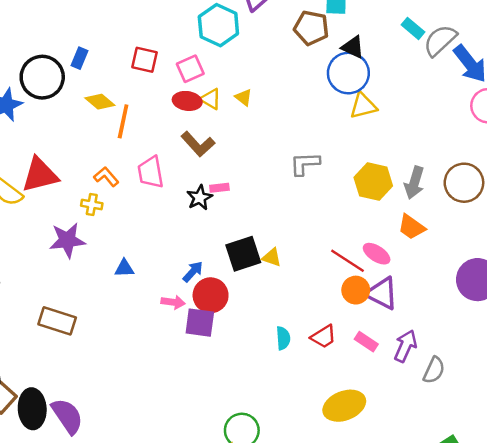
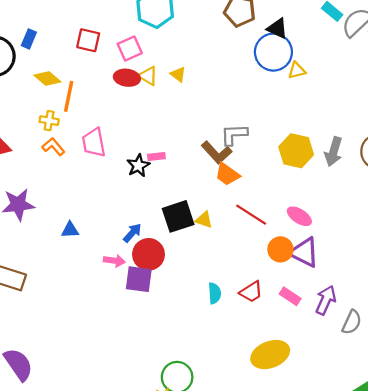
yellow triangle: (363, 106) -> (297, 70), moved, size x0.7
brown L-shape: (198, 144) -> (217, 153), moved
yellow cross: (92, 204) -> (49, 121), moved
orange trapezoid: (411, 227) -> (227, 174), moved
red line: (347, 261) -> (251, 215), moved

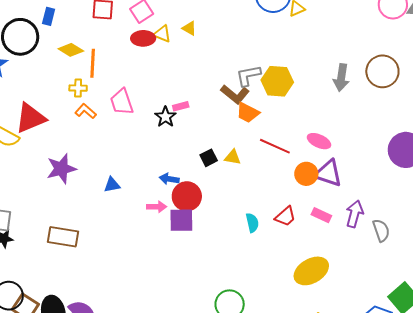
yellow hexagon: (296, 151) -> (277, 81), moved
black square: (178, 216) -> (209, 158), size x0.6
blue arrow: (132, 233) -> (169, 179), turned -114
gray semicircle: (352, 322) -> (381, 230), turned -35

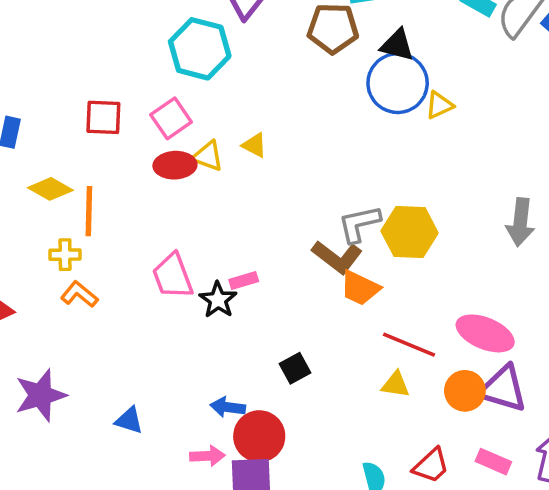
pink trapezoid: (122, 102) -> (173, 276), moved
pink ellipse: (319, 141) -> (485, 333), size x1.4
yellow triangle: (233, 157) -> (396, 385), moved
blue triangle: (112, 185) -> (129, 420), turned 30

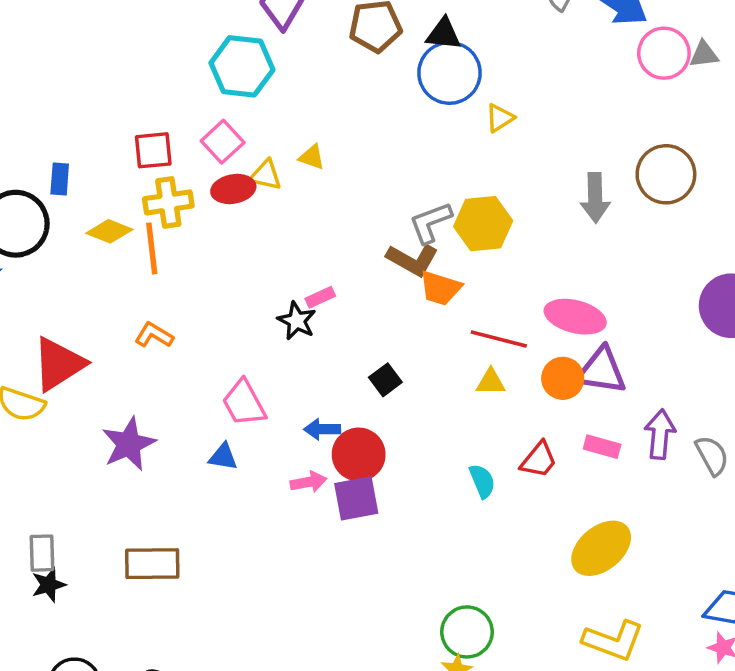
yellow triangle: (439, 105) -> (500, 118), moved
yellow cross: (65, 255) -> (168, 202), moved, size x1.5
pink trapezoid: (173, 276) -> (244, 403), moved

